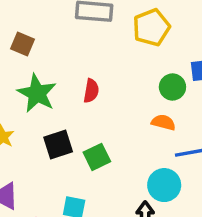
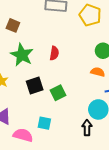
yellow pentagon: (151, 27) -> (90, 15), turned -30

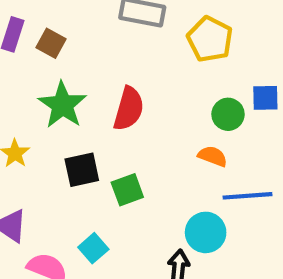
red semicircle: (54, 53) -> (129, 109), size x1.5
cyan square: (44, 123) -> (93, 248), turned 32

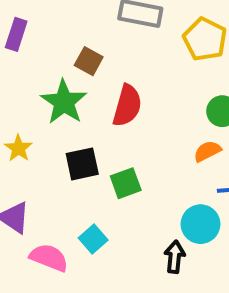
brown square: (51, 43) -> (89, 61), moved
orange semicircle: (213, 156) -> (207, 151), turned -48

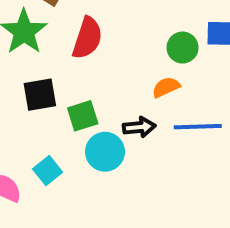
cyan circle: (201, 224) -> (105, 152), moved
black arrow: (175, 257) -> (139, 127), moved, turned 76

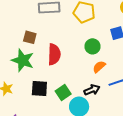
green circle: (183, 48) -> (92, 46), moved
black square: (40, 95) -> (39, 89), turned 30

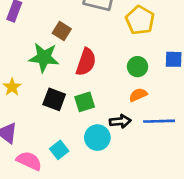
green star: (23, 60) -> (44, 57), turned -30
green square: (63, 93) -> (85, 102), moved

